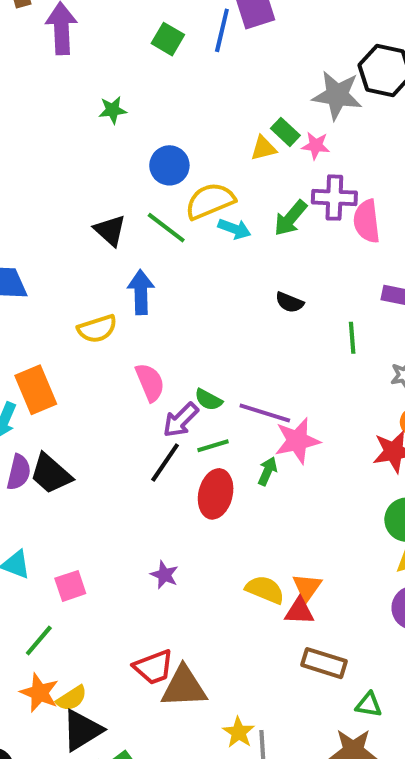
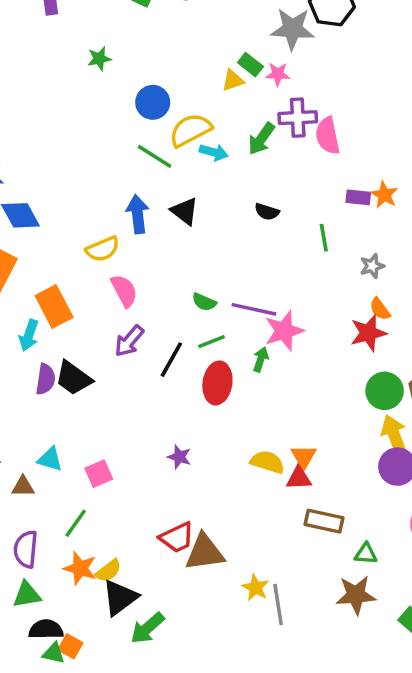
black triangle: (110, 230) -> (185, 211), moved
pink semicircle: (150, 382) -> (124, 291), moved
purple arrow: (181, 420) -> (129, 341), moved

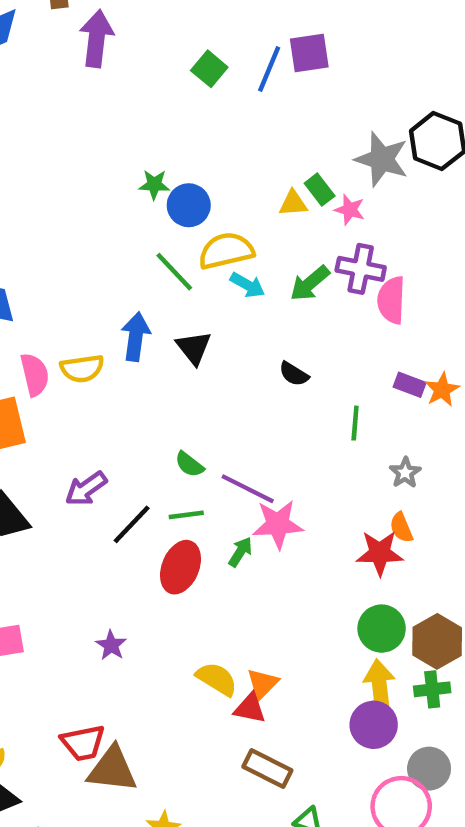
green star: (99, 59) -> (154, 185), moved
gray star: (372, 266) -> (405, 473), turned -30
pink semicircle: (124, 291) -> (35, 375), moved

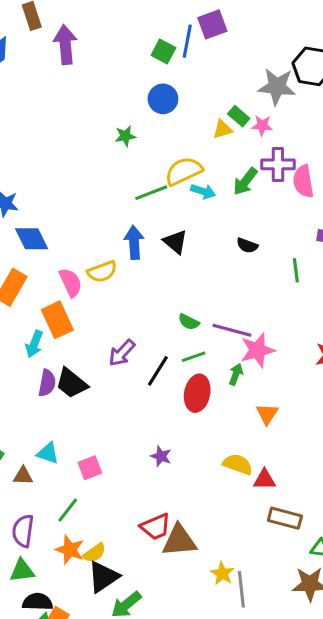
green square: (209, 69) -> (163, 52), moved
blue circle: (189, 205) -> (163, 99), moved
green line: (174, 272) -> (151, 193), turned -56
orange triangle: (263, 684) -> (267, 414), moved

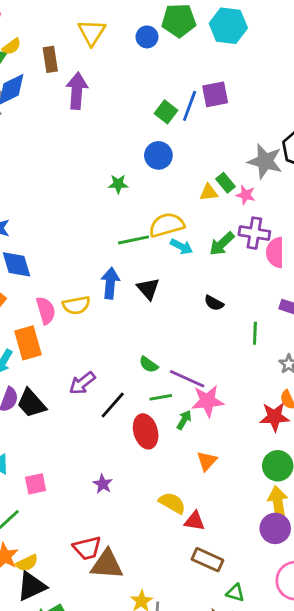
green line: (194, 357) -> (161, 397), moved
red ellipse: (197, 393) -> (146, 431), turned -36

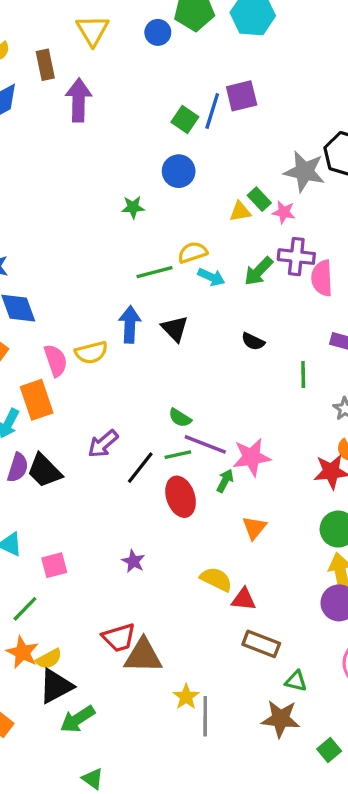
yellow semicircle: (167, 225) -> (193, 252), size x0.7
purple line: (187, 379) -> (205, 444), moved
green line: (161, 397) -> (178, 455), moved

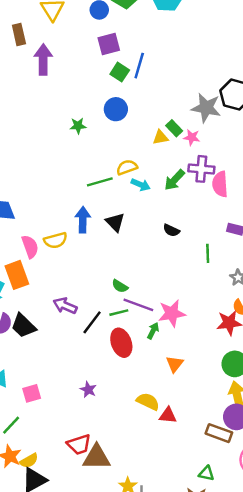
purple square: (242, 96) -> (109, 44), moved
green star: (133, 207) -> (78, 126), moved
purple arrow: (103, 444) -> (65, 306), turned 65
brown rectangle: (261, 644) -> (219, 433), moved

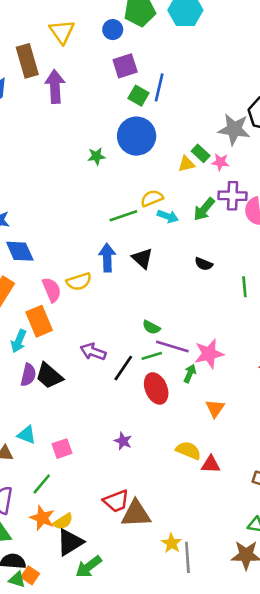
brown rectangle: (19, 34) -> (27, 61), size x1.4
blue circle: (116, 109) -> (137, 136), size x1.5

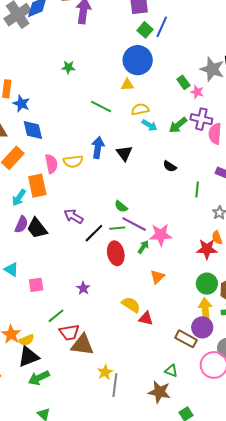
green star: (96, 156) -> (68, 67), moved
yellow triangle: (186, 164) -> (127, 85), moved
green line: (123, 216) -> (101, 106), moved, turned 35
green line: (42, 484) -> (56, 316), moved

